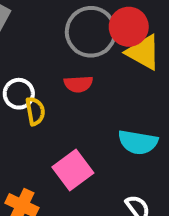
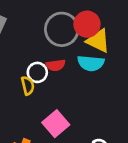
white circle: (19, 94) -> (37, 72), moved
cyan semicircle: (138, 142) -> (91, 63), moved

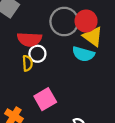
red semicircle: (56, 65) -> (29, 39), moved, size x1.5

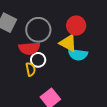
gray circle: (64, 22) -> (38, 30), moved
yellow triangle: (93, 36) -> (68, 43), moved

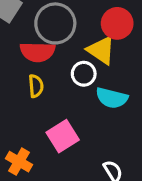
cyan semicircle: (78, 54) -> (112, 98), moved
white circle: (38, 60) -> (84, 74), moved

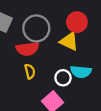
white circle: (84, 74) -> (63, 78), moved

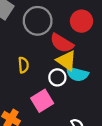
yellow triangle: (69, 41) -> (66, 61), moved
red semicircle: (28, 49) -> (62, 43), moved, turned 30

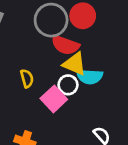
gray circle: (38, 21) -> (51, 20), moved
pink square: (42, 101) -> (54, 99), moved

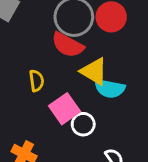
red semicircle: (65, 45) -> (68, 45), moved
white circle: (68, 85) -> (83, 124), moved

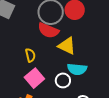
cyan semicircle: (110, 88) -> (77, 69), moved
pink square: (65, 109) -> (34, 78), moved

